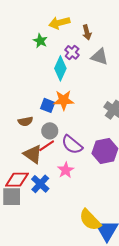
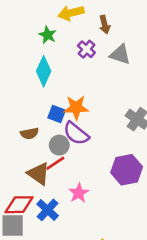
cyan diamond: (60, 68) -> (44, 71), moved
purple semicircle: (72, 145) -> (76, 133), moved

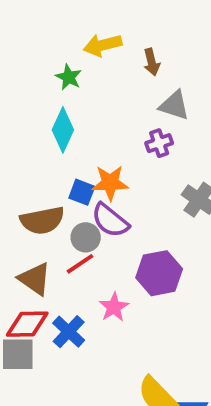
purple cross: (86, 49) -> (159, 143), moved, turned 30
brown semicircle: (29, 133) -> (42, 220), size x1.6
purple hexagon: (127, 170) -> (159, 273), moved
brown triangle: (39, 174) -> (35, 279), moved

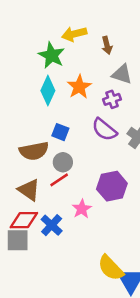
green star: (69, 77) -> (52, 55), size x1.5
orange star: (110, 183) -> (79, 87), moved, turned -30
purple semicircle: (110, 220) -> (104, 130), moved

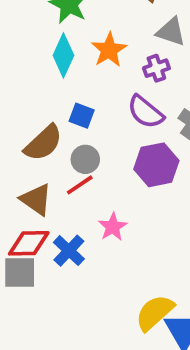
brown semicircle: (34, 151) -> (43, 143), turned -32
purple hexagon: (112, 186) -> (156, 165), moved
yellow semicircle: (111, 268) -> (155, 313), turned 92

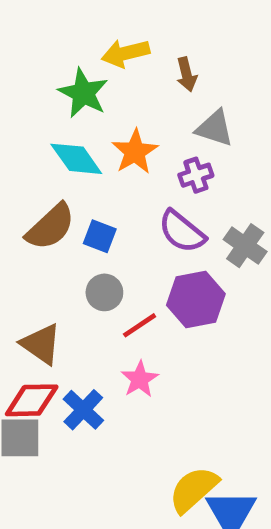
cyan diamond: (63, 55) -> (76, 159), turned -60
brown semicircle: (43, 143) -> (50, 227), moved
red line: (80, 185) -> (140, 325), moved

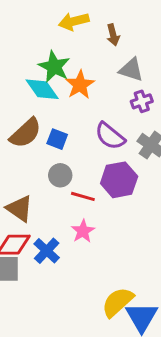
green star: (83, 93) -> (54, 67), moved
purple cross: (196, 175) -> (142, 101), moved
red line: (140, 325) -> (83, 196), turned 50

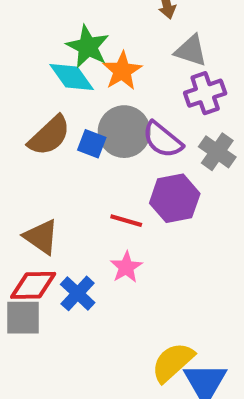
purple cross: (142, 101) -> (205, 93), size x1.4
gray circle: (60, 175) -> (124, 132), moved, size x1.6

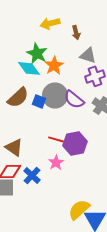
purple hexagon: (175, 198) -> (75, 143), moved

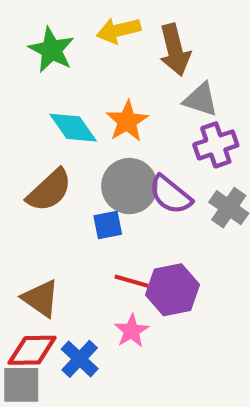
brown arrow: (76, 32) -> (175, 50), size x1.6
green star: (37, 53) -> (52, 50), moved
blue square: (39, 101) -> (108, 225), moved, turned -32

